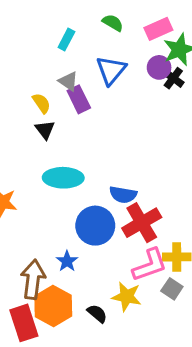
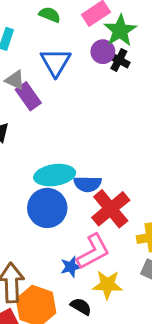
cyan ellipse: (63, 178) -> (55, 175), moved
blue circle: (95, 226) -> (47, 208), moved
blue star: (67, 261) -> (71, 267), moved, turned 30
pink L-shape: (150, 265) -> (93, 252), moved

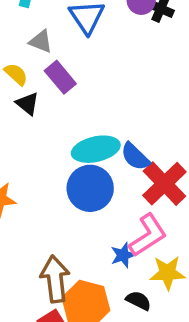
purple rectangle: (28, 96) -> (60, 77), moved
blue semicircle: (88, 184) -> (135, 157), turned 48

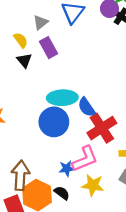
gray triangle: (41, 42) -> (40, 22), turned 49
black semicircle: (138, 301) -> (62, 193), moved

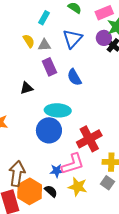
gray triangle: (40, 22) -> (44, 45), turned 32
yellow semicircle: (21, 40) -> (29, 41), moved
black triangle: (24, 60) -> (26, 88), moved, turned 48
blue semicircle: (86, 107) -> (74, 77), moved

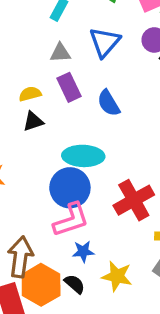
yellow semicircle: (29, 41) -> (30, 94), moved, turned -72
pink L-shape: (73, 164) -> (71, 220), moved

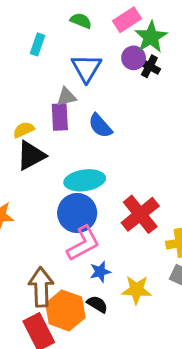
gray triangle: (60, 53) -> (66, 97), moved
purple rectangle: (69, 87) -> (60, 117), turned 32
black triangle: (33, 121) -> (31, 155), size x1.5

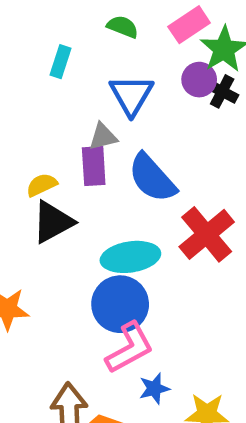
blue semicircle: (100, 126) -> (152, 178), size x1.4
red cross: (140, 214) -> (207, 234), moved

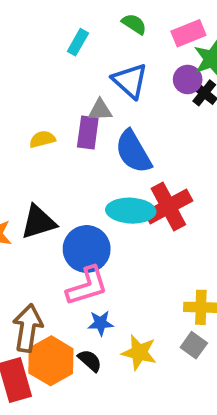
blue triangle: (131, 95) -> (130, 81), turned -30
black triangle: (53, 222) -> (38, 222), moved
cyan ellipse: (130, 257) -> (131, 211), moved

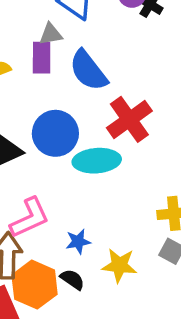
cyan ellipse: (131, 211) -> (97, 161), moved
blue circle: (87, 249) -> (55, 133), moved
pink L-shape: (87, 286) -> (30, 218), moved

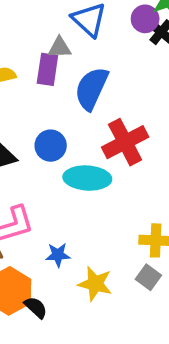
blue semicircle: (88, 70) -> (91, 88), turned 54
blue circle: (55, 133) -> (51, 146), size x0.7
black semicircle: (72, 279) -> (36, 307), moved

